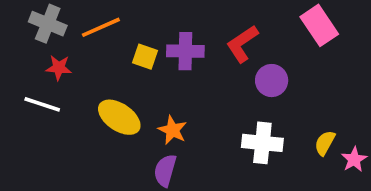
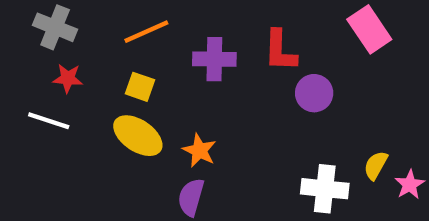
orange line: (101, 27) -> (146, 32), moved
red L-shape: (242, 44) -> (280, 51), turned -54
yellow square: (145, 57) -> (140, 87), moved
white cross: (262, 143) -> (325, 189), moved

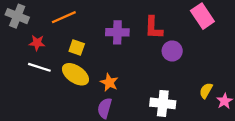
gray cross: (55, 27) -> (17, 16), moved
orange line: (146, 32) -> (64, 17), moved
white line: (49, 121) -> (39, 67), moved
white cross: (325, 189) -> (163, 103), moved

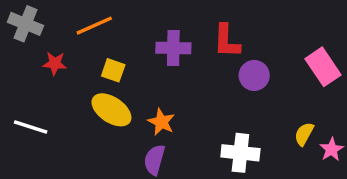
pink rectangle: (202, 16) -> (323, 67), moved
white line: (39, 67) -> (31, 127), moved

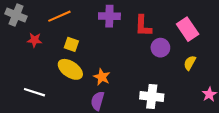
purple cross: (173, 48) -> (109, 16), moved
pink rectangle: (323, 67) -> (188, 29), moved
white line: (31, 127) -> (34, 92), moved
yellow semicircle: (304, 134) -> (190, 63), moved

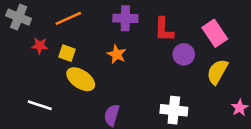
yellow square: (71, 44) -> (67, 53), moved
yellow semicircle: (190, 63) -> (217, 72), size x1.5
orange star: (102, 77) -> (117, 54), moved

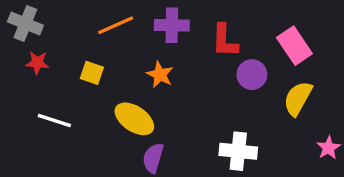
orange line: (68, 18) -> (116, 25), moved
red star: (40, 46) -> (37, 63), moved
yellow ellipse: (81, 79) -> (134, 119), moved
white line: (40, 105) -> (54, 121), moved

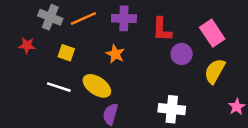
gray cross: (25, 24) -> (50, 17), moved
white line: (54, 121) -> (59, 87), moved

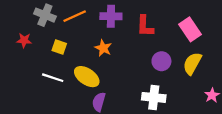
purple circle: (182, 54) -> (161, 61), moved

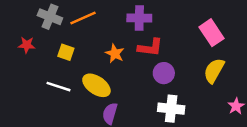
purple cross: (111, 16) -> (139, 18), moved
red L-shape: (145, 26) -> (150, 47), moved, turned -85
purple circle: (161, 61) -> (164, 73), moved

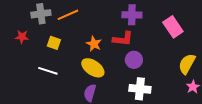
gray cross: (50, 17) -> (41, 14), turned -30
purple cross: (139, 18) -> (132, 15), moved
yellow semicircle: (214, 71) -> (187, 64), moved
yellow ellipse: (96, 85) -> (93, 68), moved

